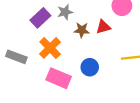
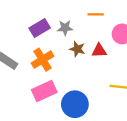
blue circle: (90, 67) -> (75, 104), moved, size x1.5
pink rectangle: (59, 78) -> (44, 91), turned -60

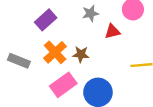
gray star: (65, 28) -> (90, 13), moved
brown star: (77, 49) -> (81, 54), moved

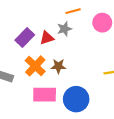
red triangle: (112, 32) -> (47, 38), moved
pink rectangle: (63, 85) -> (45, 95), turned 40

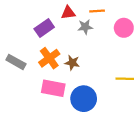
red triangle: (47, 38) -> (68, 13), moved

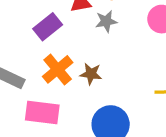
pink rectangle: (53, 88) -> (42, 112), moved

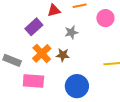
gray star: (106, 21) -> (71, 32), moved

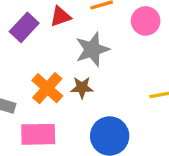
purple rectangle: (34, 27) -> (24, 27), moved
gray star: (71, 32) -> (92, 49), size x1.5

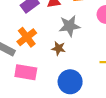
orange cross: (47, 88) -> (27, 37), moved

